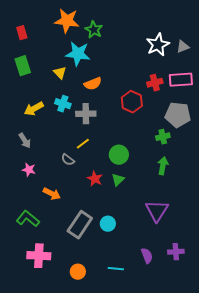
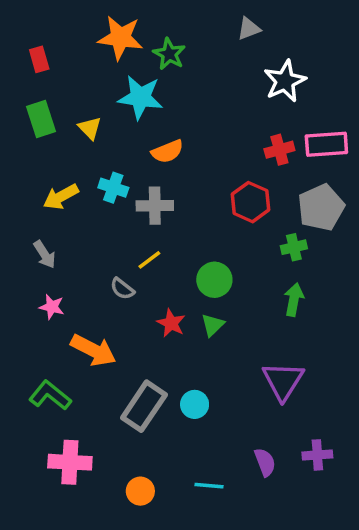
gray triangle: (183, 47) -> (249, 29), moved
yellow triangle: (60, 73) -> (90, 128), moved
red hexagon: (132, 102) -> (251, 202), moved
gray pentagon: (178, 115) -> (321, 207), turned -30
orange arrow: (52, 194) -> (93, 350), size x1.4

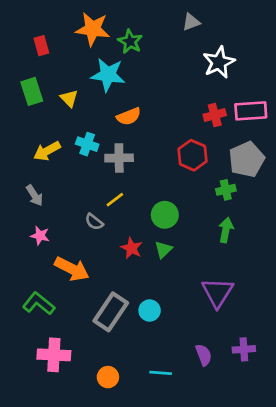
red rectangle: (39, 59) -> (41, 46), moved

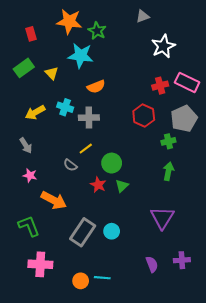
green rectangle: (32, 91) -> (24, 68), turned 72
pink rectangle: (251, 111) -> (187, 82), turned 30
green circle: (165, 215) -> (112, 163), moved
green L-shape: (39, 304) -> (29, 226), turned 30
cyan line: (161, 373) -> (102, 278), moved

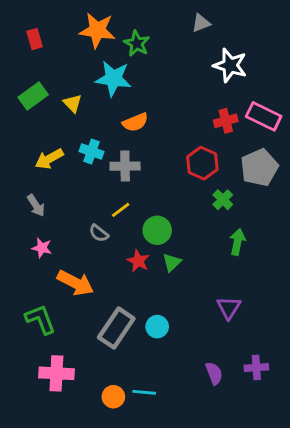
red rectangle: (31, 34) -> (35, 39), moved
white star: (163, 46) -> (230, 65), turned -30
green cross: (168, 141) -> (223, 200), moved, turned -32
purple triangle: (162, 218) -> (229, 308), size x0.7

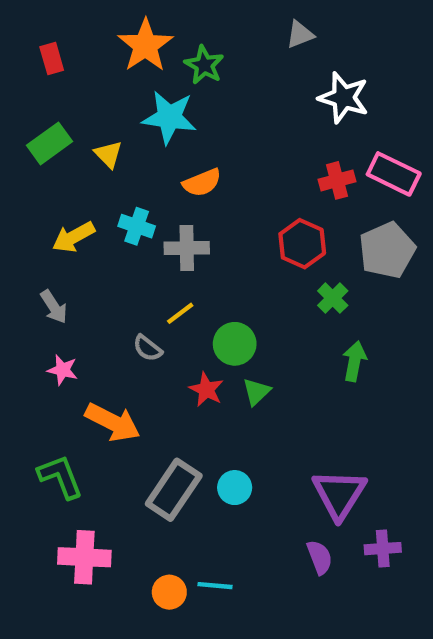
orange star: (97, 30) -> (145, 45), turned 30
purple triangle: (229, 308) -> (339, 494), moved, size x1.5

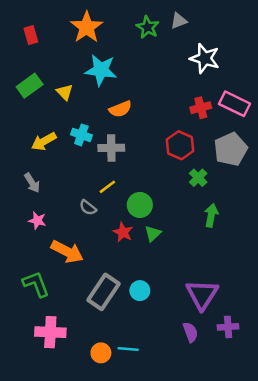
green star: (204, 65) -> (148, 27), moved

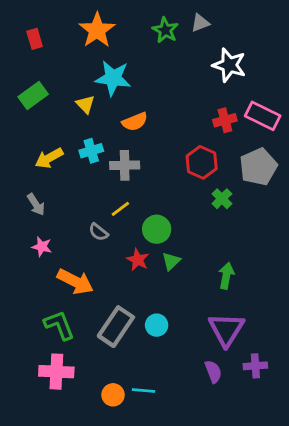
yellow triangle: (65, 92) -> (85, 104), moved
cyan cross: (81, 135) -> (91, 151), turned -36
green arrow: (211, 215) -> (226, 276), moved
green L-shape: (36, 284) -> (59, 325), moved

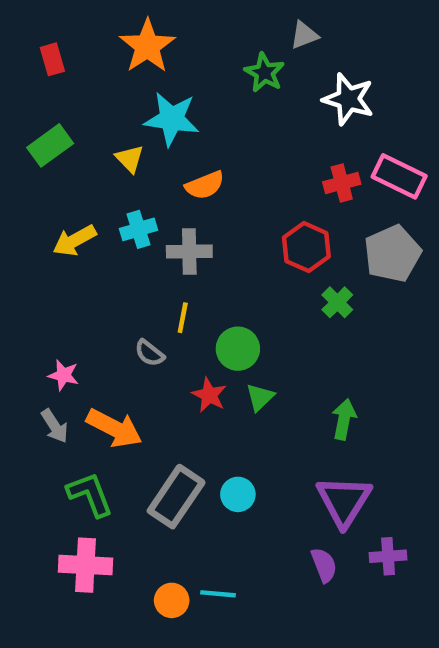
green star: (165, 30) -> (264, 73), moved
gray arrow: (36, 205) -> (55, 426), moved
yellow line: (120, 209) -> (183, 318), turned -42

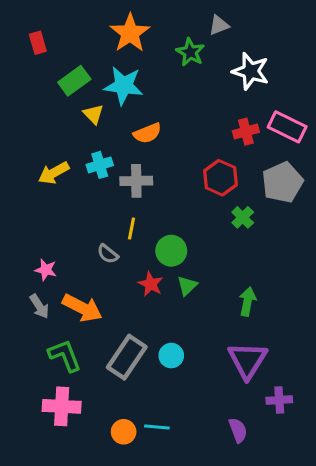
orange star: (147, 46) -> (130, 33), moved
green rectangle: (50, 145) -> (74, 81), moved
purple semicircle: (324, 565) -> (238, 430), moved

